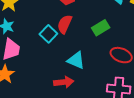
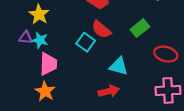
red semicircle: (65, 24) -> (101, 29), turned -66

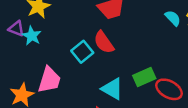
green rectangle: (140, 28) -> (144, 77), moved
pink trapezoid: (48, 64) -> (49, 80), moved

